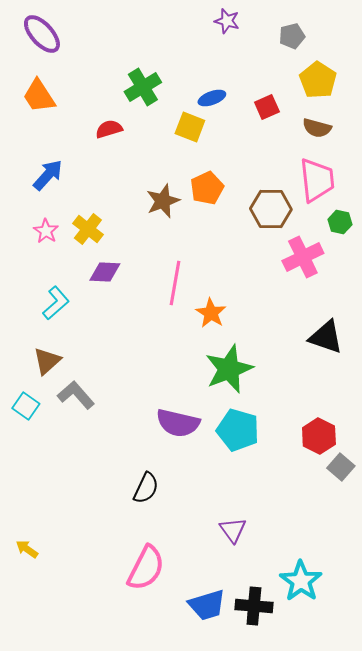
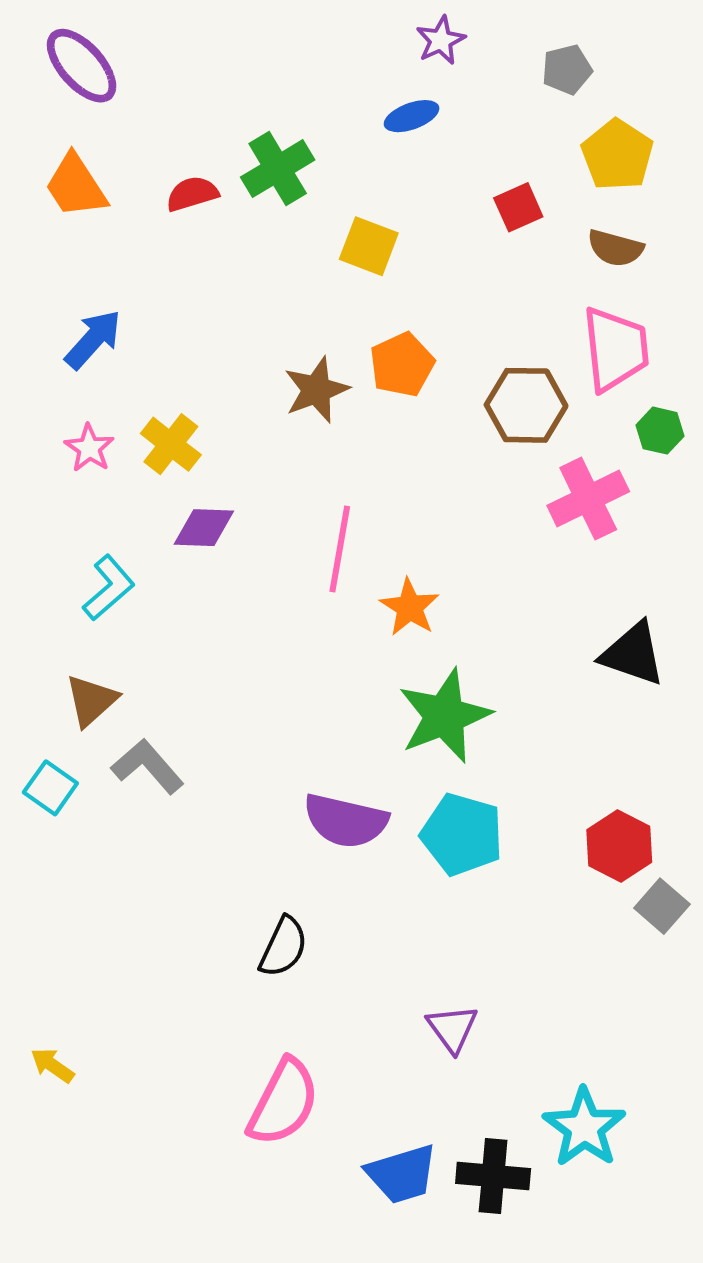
purple star: (227, 21) -> (441, 40), turned 30
blue ellipse: (212, 98) -> (412, 116), moved
red semicircle: (109, 129) -> (192, 194), moved

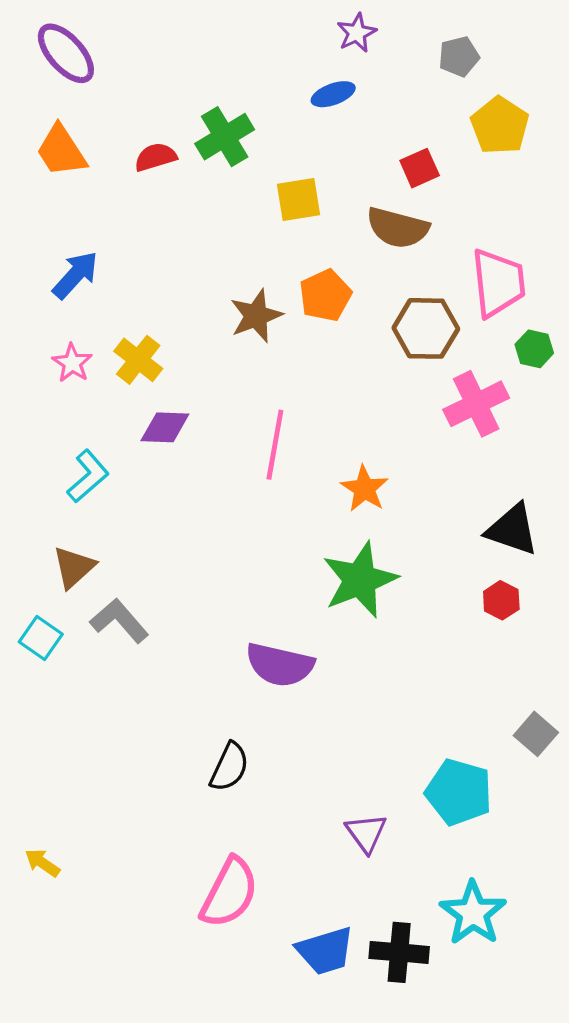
yellow square: (369, 246) -> (299, 199), turned -30
brown semicircle: (615, 248) -> (398, 228), moved, size x1.4
orange star: (410, 607) -> (365, 489), moved
cyan pentagon: (462, 834) -> (459, 792), moved
red hexagon: (619, 846) -> (501, 600), moved, size x0.7

